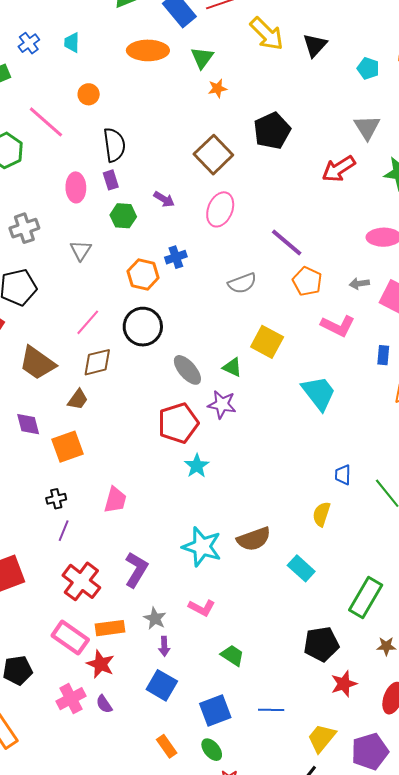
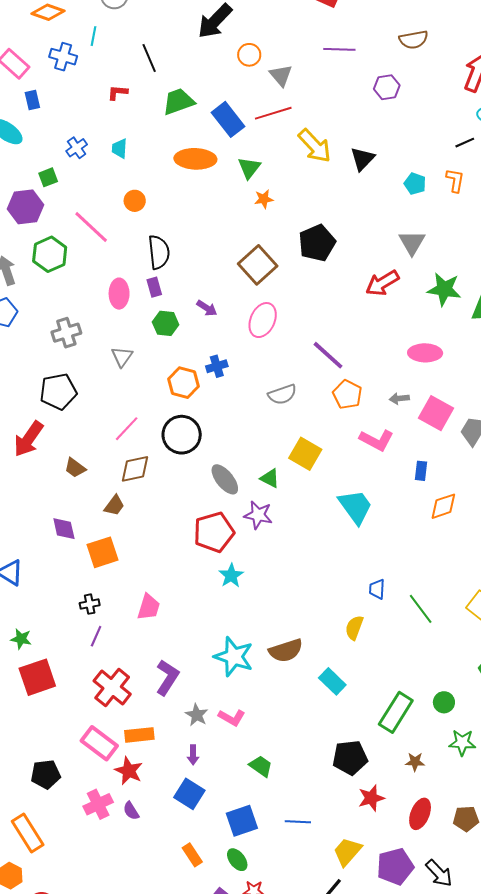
brown trapezoid: (37, 363) -> (75, 468), size x0.6
gray star: (155, 618) -> (197, 715), moved

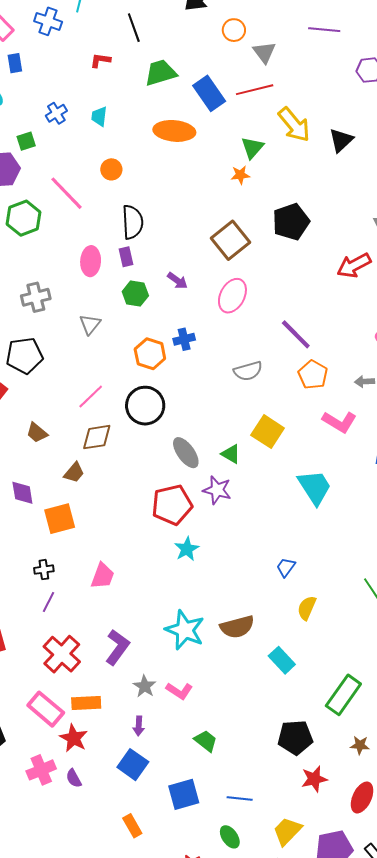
green triangle: (249, 168) -> (252, 148), moved
blue trapezoid: (377, 589) -> (286, 567), moved, turned 30
green ellipse: (237, 860) -> (230, 837), moved

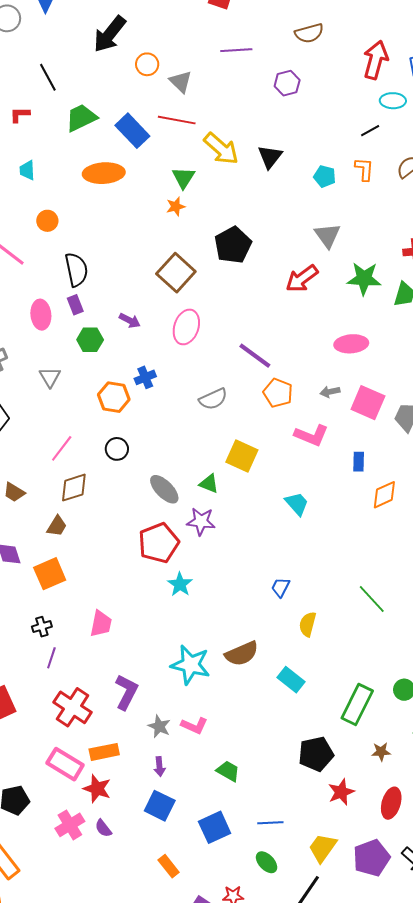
red line: (255, 90) -> (177, 120), turned 33
black circle: (145, 406) -> (117, 449), size x0.6
cyan trapezoid: (315, 487) -> (297, 504), size x0.7

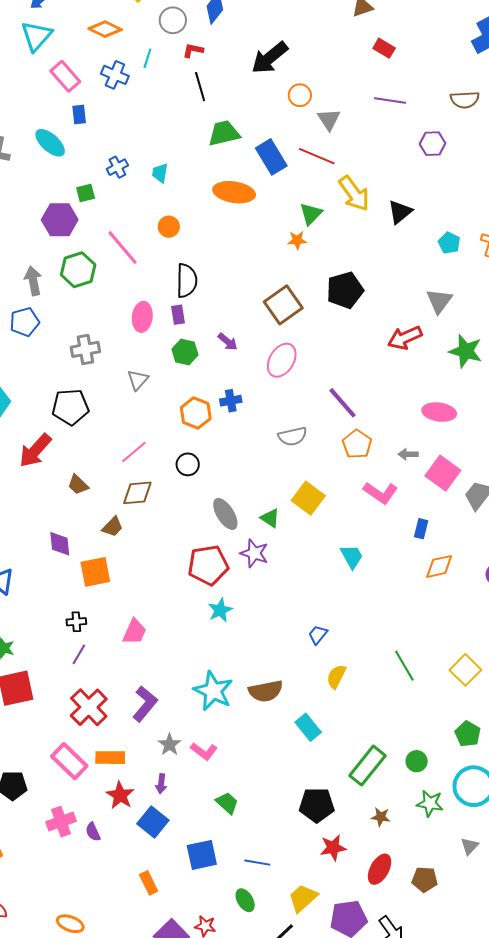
red L-shape: (20, 115) -> (193, 50), moved
red star: (97, 789) -> (120, 795), moved

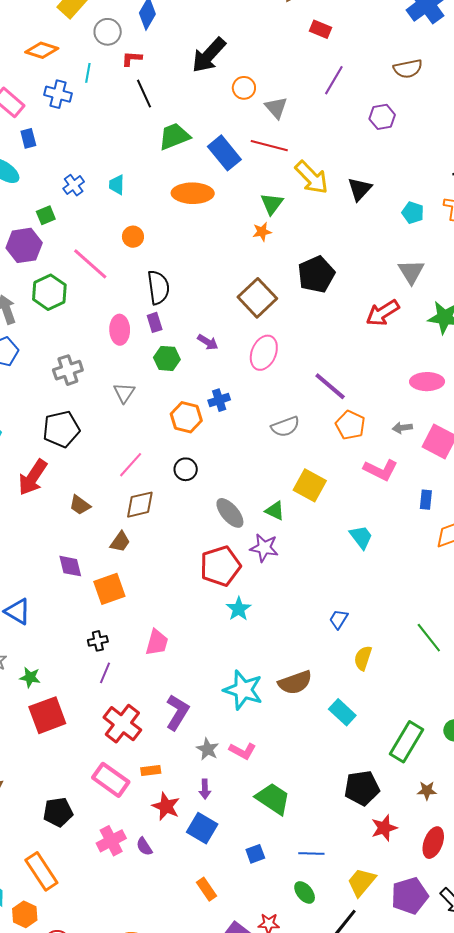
purple line: (390, 100) -> (334, 80), turned -60
orange rectangle: (110, 758) -> (151, 771), size x0.7
green trapezoid: (227, 803) -> (273, 799), size x1.5
blue square: (202, 855) -> (255, 854), size x0.6

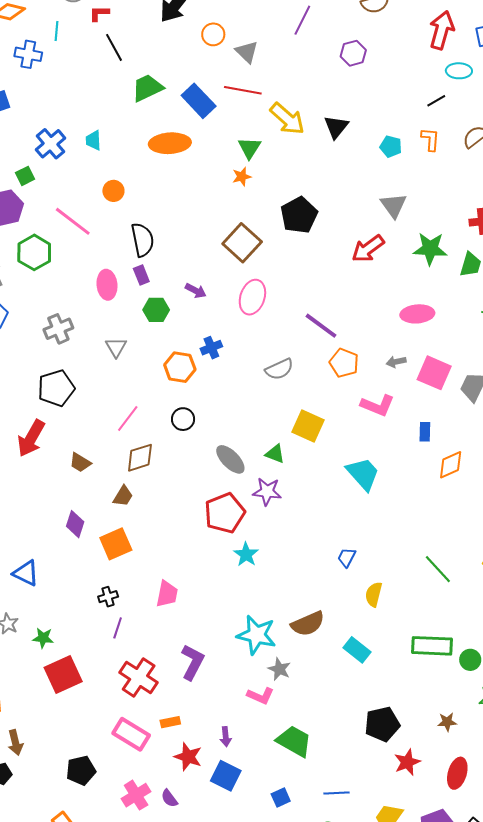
blue cross: (74, 185) -> (51, 144), size x1.4
cyan trapezoid: (361, 537) -> (363, 474), size x1.4
purple diamond: (70, 566) -> (75, 524), turned 36
green rectangle: (407, 742) -> (432, 646), moved, turned 66
gray star: (208, 749) -> (279, 669), moved

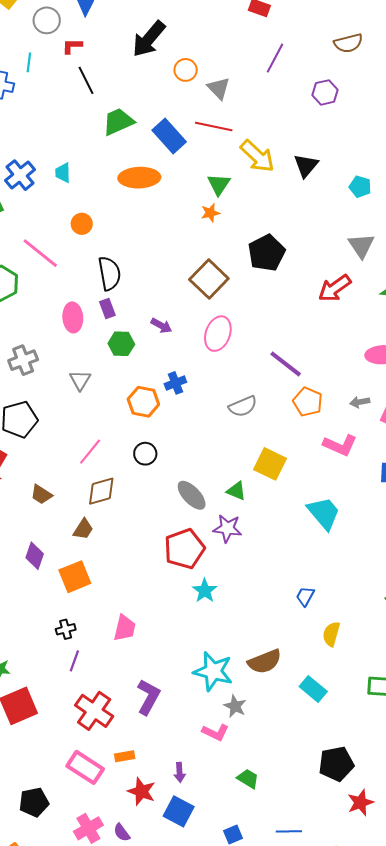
green trapezoid: (294, 741) -> (248, 779), size x0.6

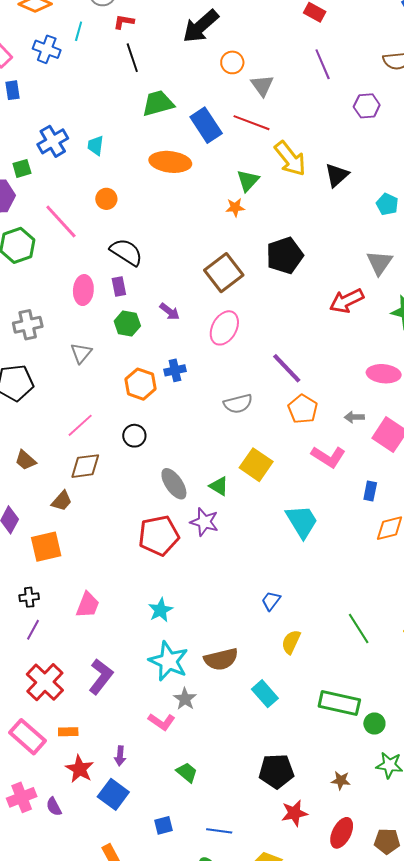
purple line: (275, 58) -> (323, 64), turned -60
black semicircle: (109, 273) -> (126, 252), turned -56
cyan star: (205, 591) -> (161, 610), moved

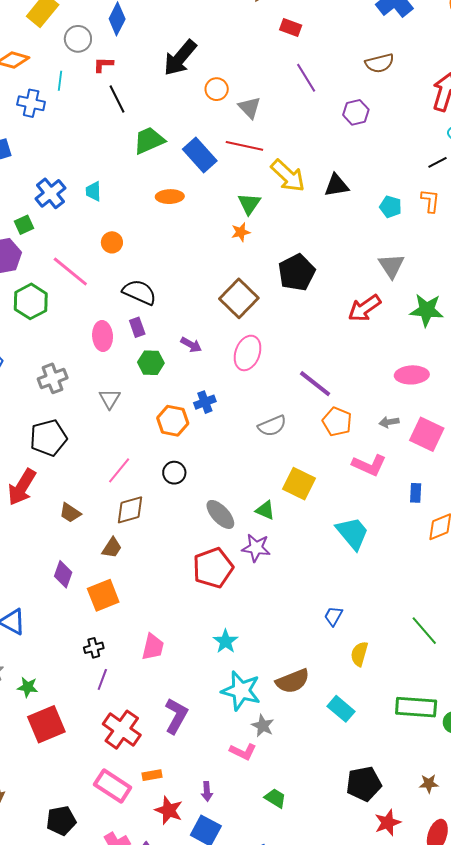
orange ellipse: (170, 162) -> (170, 197), size x0.7
black triangle: (337, 175) -> (336, 185), turned 40

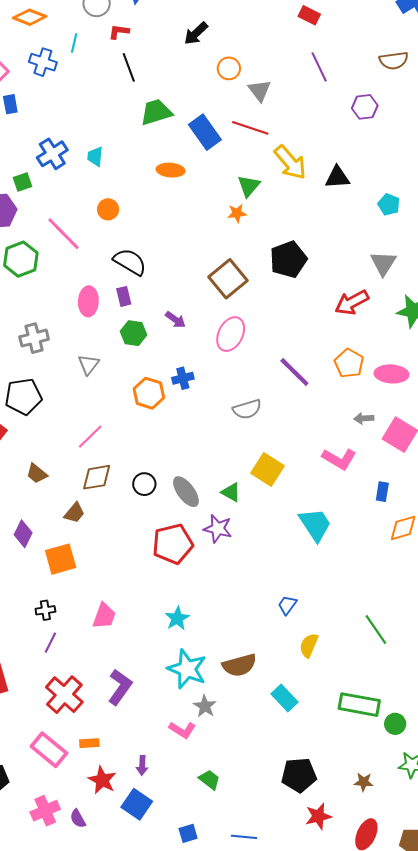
black arrow: (180, 58) -> (196, 33), size x0.7
orange pentagon: (337, 422) -> (349, 363), moved
black circle: (174, 473) -> (144, 484), moved

